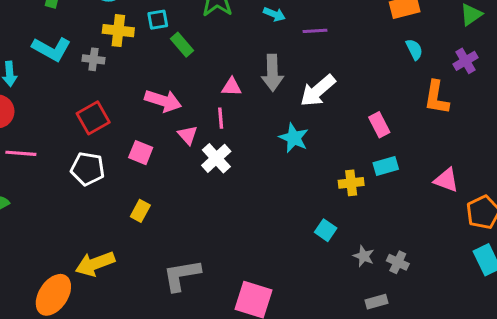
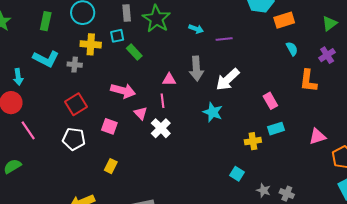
pink line: (21, 153) -> (28, 130), turned 54
pink triangle: (446, 180) -> (317, 136), turned -36

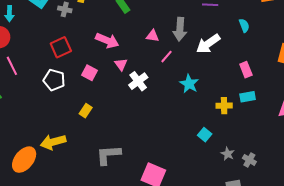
cyan semicircle: (292, 49) -> (244, 26), moved
pink line: (163, 101) -> (166, 57), moved, turned 40
cyan star: (213, 112) -> (189, 84), moved

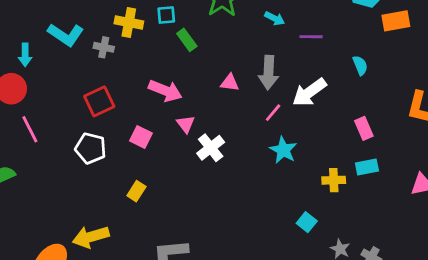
pink line: (166, 57) -> (273, 113), moved

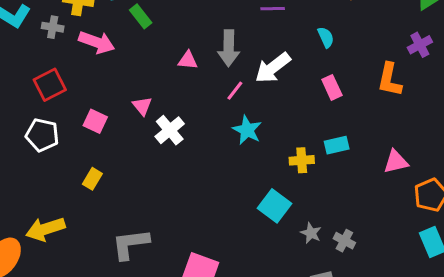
pink arrow: (165, 91) -> (97, 42), moved
pink rectangle: (364, 128) -> (332, 87), moved
cyan square: (307, 222) -> (274, 206), size x1.5

